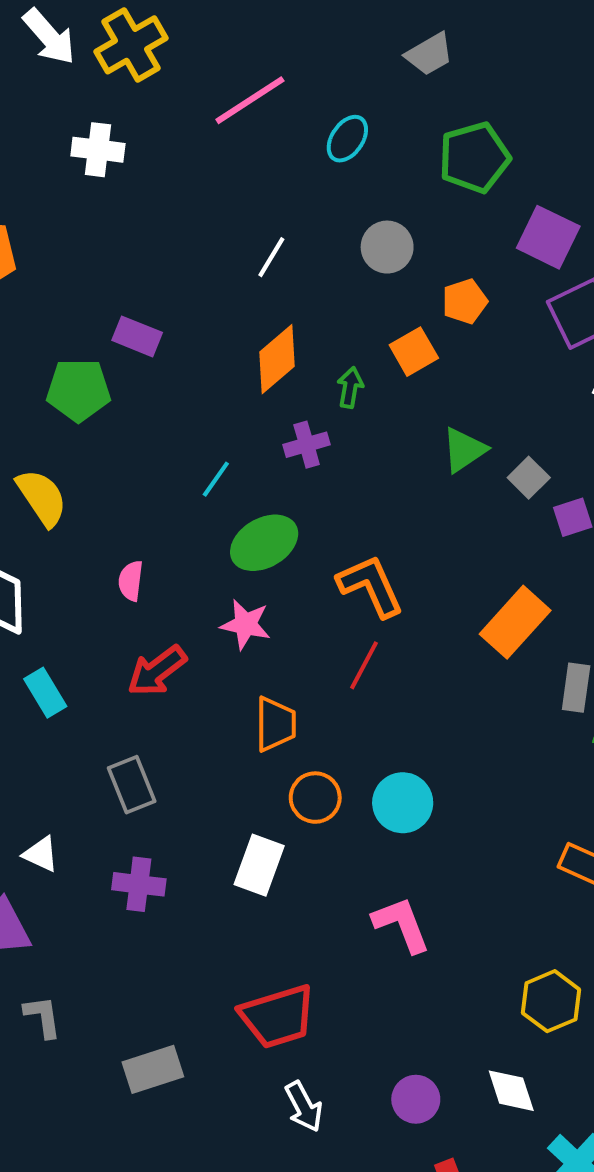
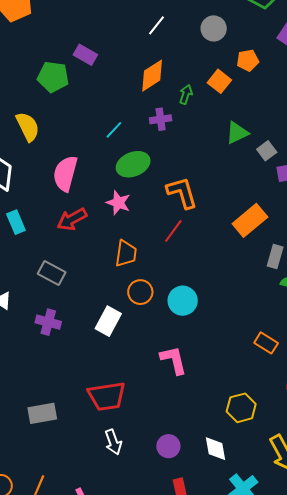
orange square: (414, 352) -> (219, 81), turned -30
pink semicircle: (131, 581) -> (65, 173), size x1.8
gray rectangle: (132, 785) -> (52, 273), turned -48

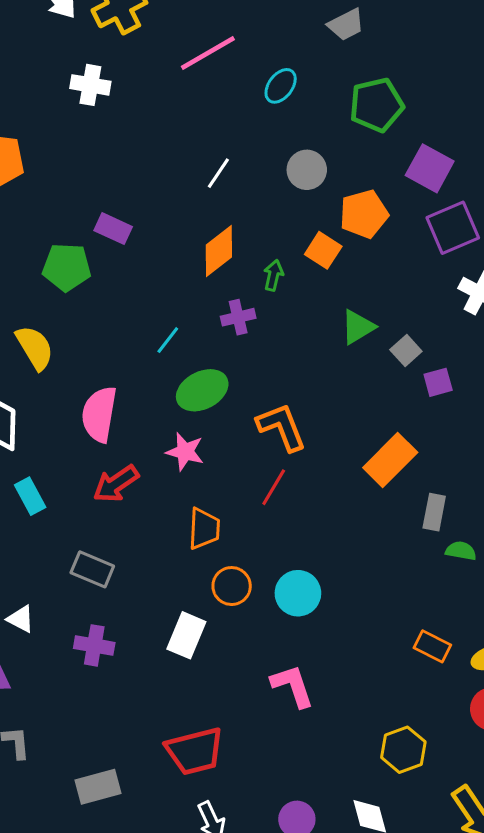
orange pentagon: (248, 60) -> (364, 214), size x1.4

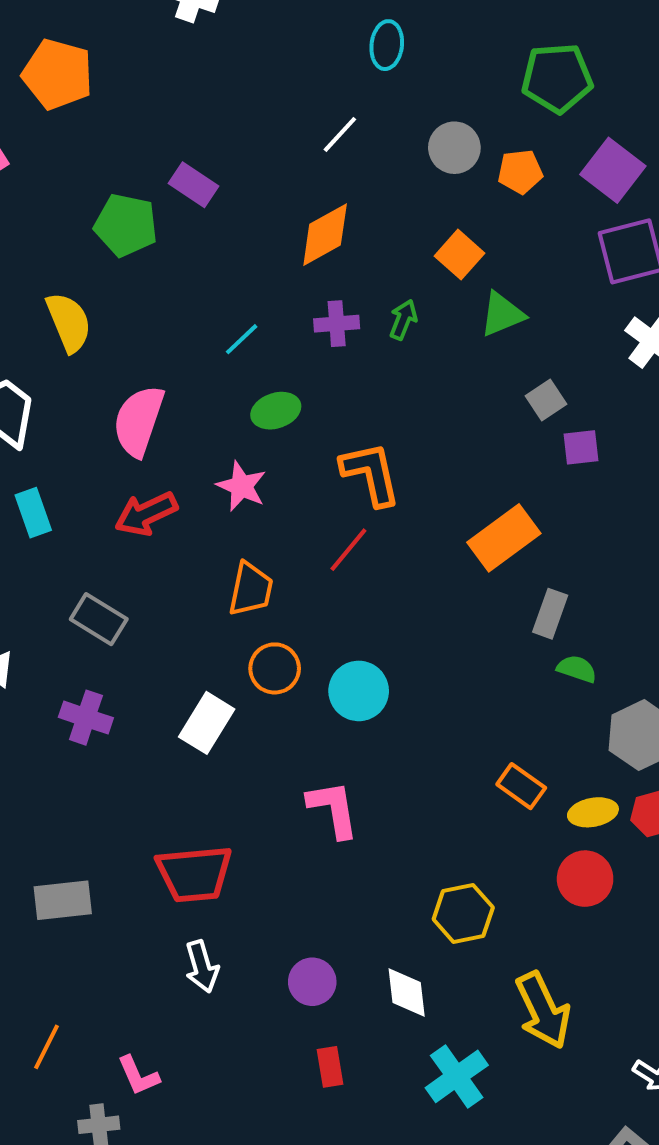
cyan ellipse: (281, 86) -> (387, 45), moved, turned -39
orange pentagon: (364, 214) -> (520, 172), moved, size x0.7
green arrow: (273, 275) -> (403, 320), moved
green triangle: (358, 327) -> (502, 314), moved
green ellipse: (202, 390) -> (276, 411), size x0.7

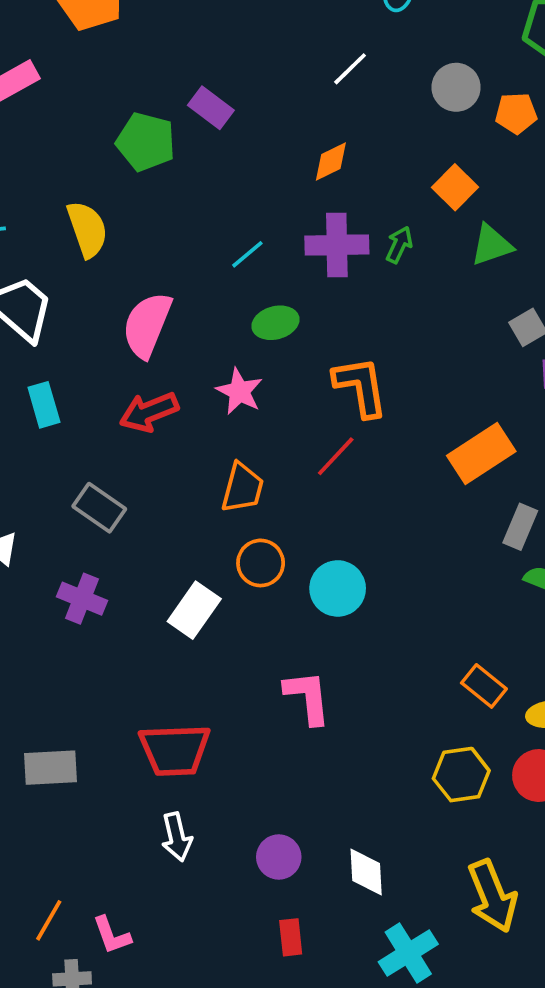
orange diamond: (325, 235) -> (331, 161), size x0.7
purple cross: (337, 324) -> (337, 245), size x1.5
yellow hexagon: (463, 913) -> (461, 775), moved
orange line: (47, 1047) -> (49, 920), moved

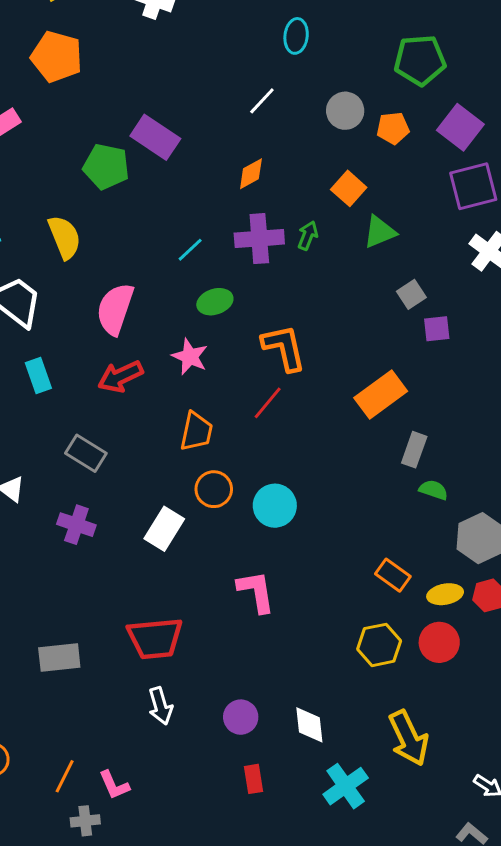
purple rectangle: (211, 108) -> (155, 137), size x1.4

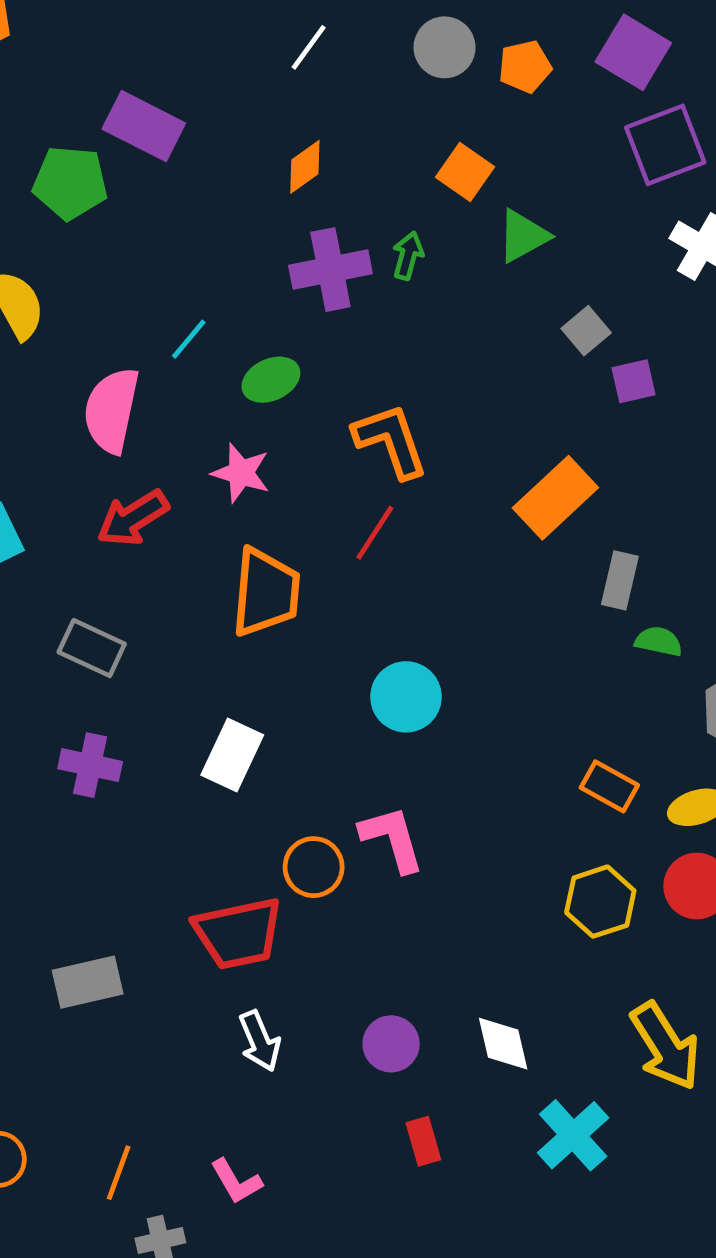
cyan line: (190, 250) -> (189, 339), moved
orange trapezoid: (196, 432) -> (266, 592), size x1.4
orange circle: (214, 489) -> (314, 867), moved
pink L-shape: (114, 785) -> (236, 1181), moved

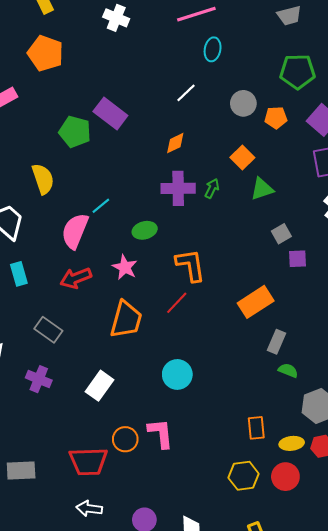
cyan line: (189, 339) -> (101, 206), moved
orange rectangle: (609, 786) -> (256, 428), turned 45
white arrow: (260, 1041) -> (89, 509), turned 110

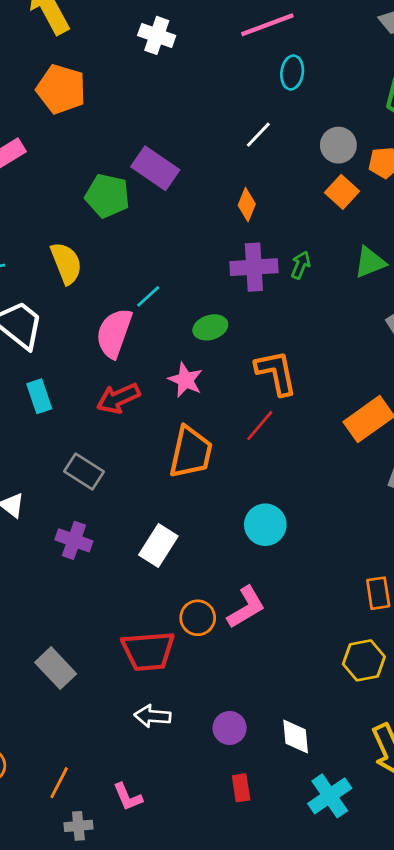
orange diamond: (175, 143) -> (247, 205), turned -40
orange square: (242, 157) -> (342, 192), moved
pink L-shape: (161, 433) -> (246, 607), turned 68
gray rectangle: (21, 470) -> (56, 668), turned 52

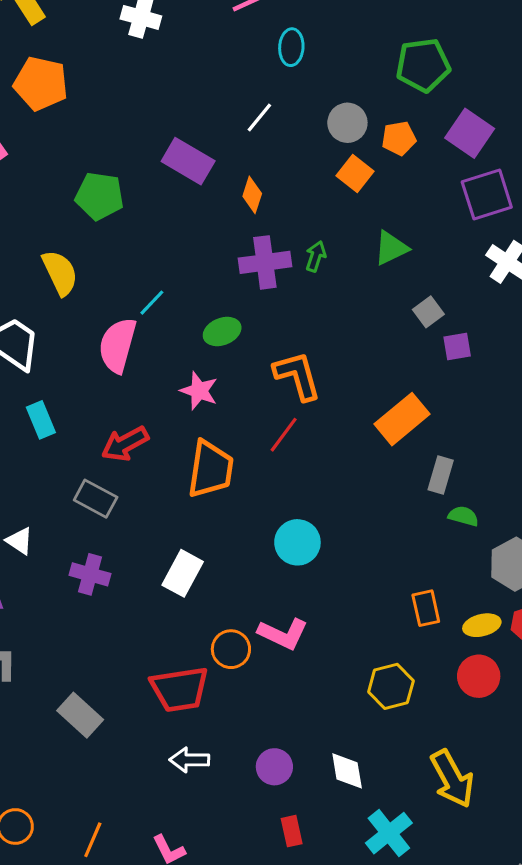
purple rectangle: (155, 168) -> (188, 161), moved
red arrow: (118, 398) -> (125, 444), moved
pink L-shape: (246, 607) -> (283, 634), turned 60
yellow hexagon: (364, 660) -> (391, 686), moved

